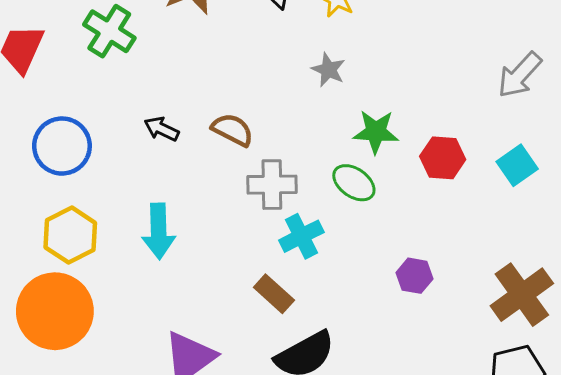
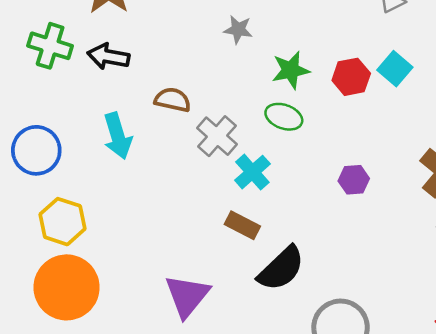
black arrow: (162, 129) -> (108, 57), moved, size x1.4
cyan square: (517, 165) -> (395, 69), moved
gray cross: (272, 185) -> (217, 136), turned -33
cyan arrow: (159, 231) -> (118, 136), moved

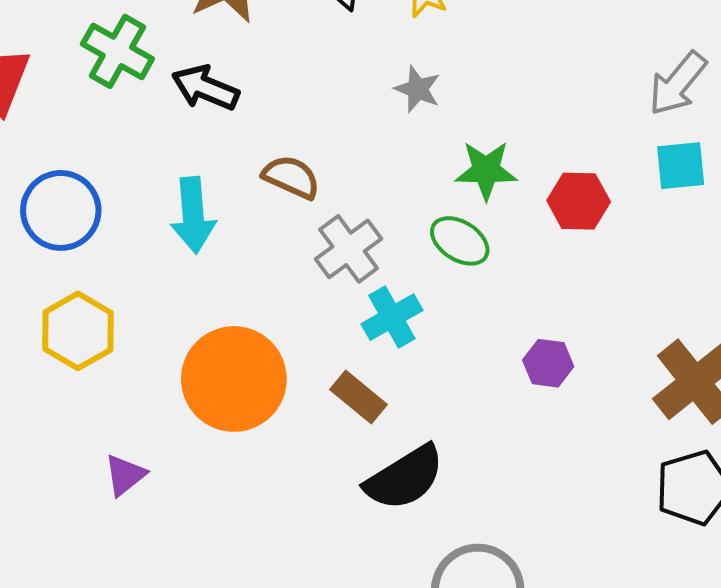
cyan square: (395, 69) -> (681, 166), moved, turned 32
orange circle: (67, 287) -> (234, 379), moved
purple triangle: (187, 296) -> (125, 475), moved, size x0.6

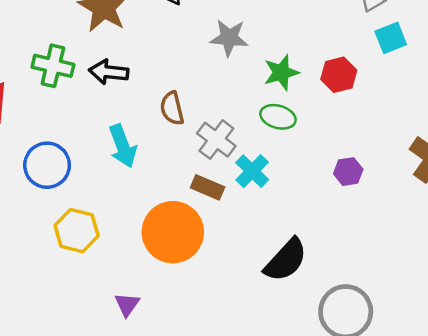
gray star: (418, 89) -> (229, 38), size x1.4
brown semicircle: (291, 177) -> (172, 108), turned -112
brown rectangle: (358, 397) -> (208, 187), moved

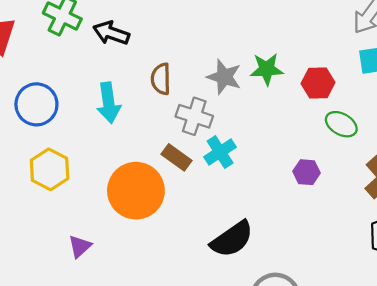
gray star: (229, 38) -> (224, 77), moved
green ellipse: (278, 117) -> (341, 124), moved
gray cross: (216, 140) -> (194, 116), turned -32

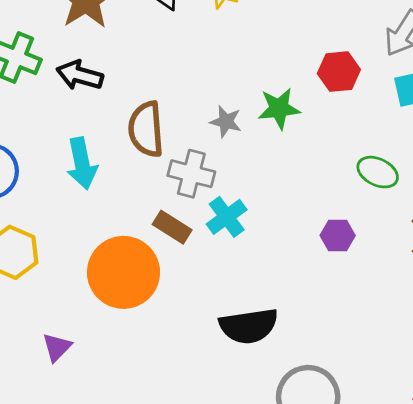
gray star: (224, 77) -> (226, 122), size x0.7
brown semicircle: (161, 79) -> (146, 129), size x1.4
red hexagon: (318, 83) -> (339, 72), moved
black semicircle: (232, 239) -> (249, 326), turned 30

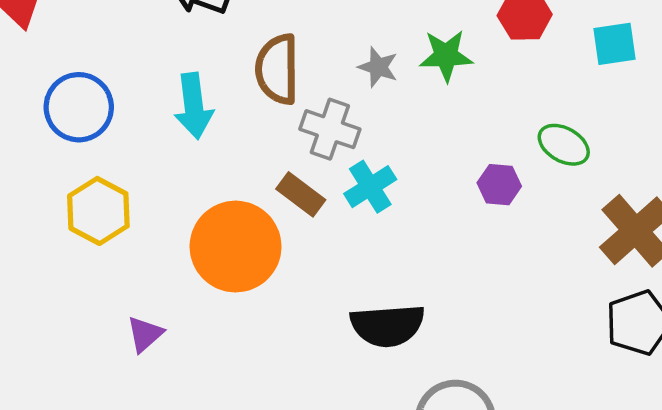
purple hexagon: (338, 235) -> (499, 185), moved

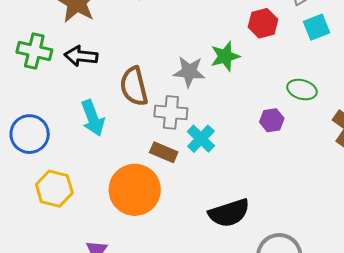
gray star: (378, 67) -> (189, 72), size x1.4

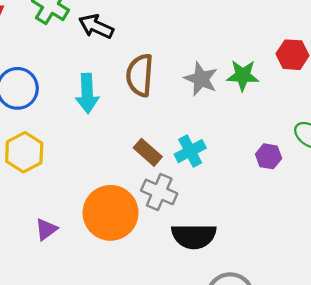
gray cross: (171, 112) -> (159, 192), moved
orange circle: (135, 190) -> (111, 213), moved

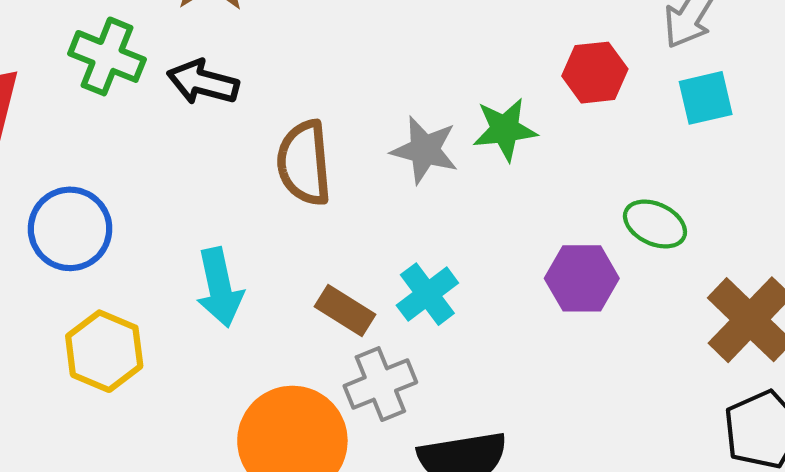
cyan arrow: (87, 93) -> (220, 287), moved
purple hexagon: (269, 156) -> (582, 278), size x1.4
gray cross: (159, 192) -> (380, 384), turned -36

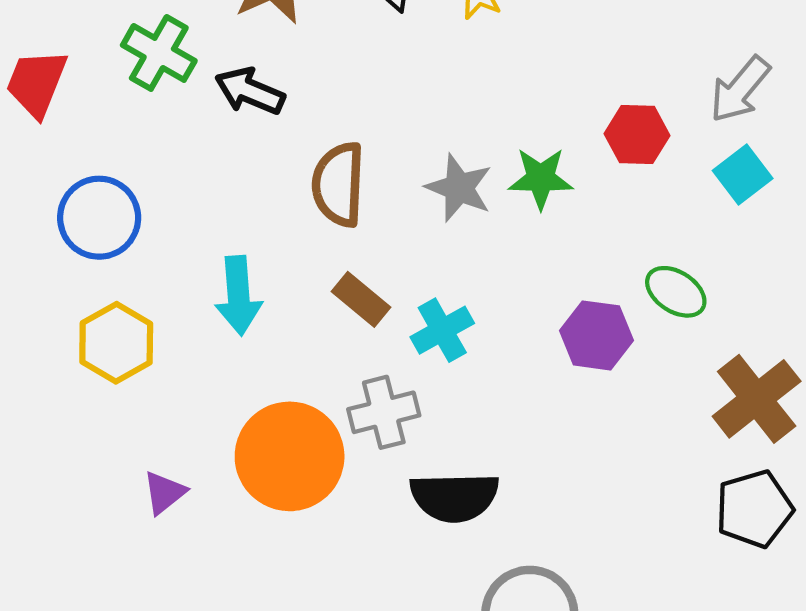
cyan square: (706, 98) -> (743, 175), turned -32
brown rectangle: (345, 311) -> (361, 299), moved

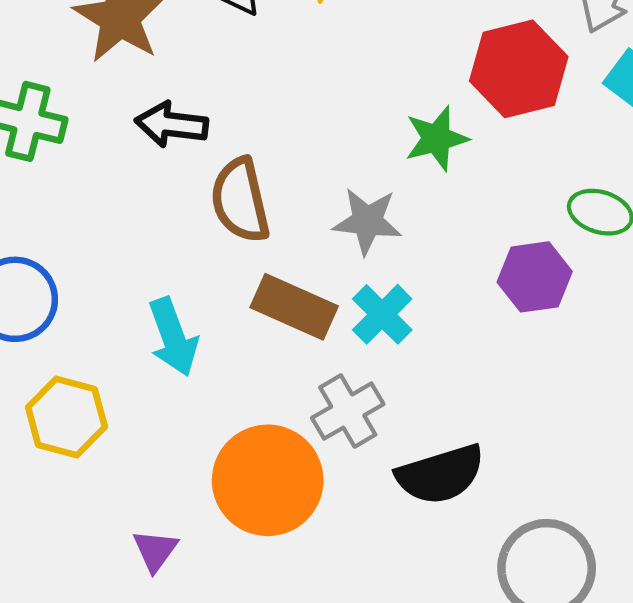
black arrow: (250, 91) -> (172, 124), moved
red hexagon: (637, 135) -> (519, 69), size x1.5
gray star: (459, 188) -> (367, 221), moved
brown rectangle: (361, 299) -> (294, 307), size x1.4

